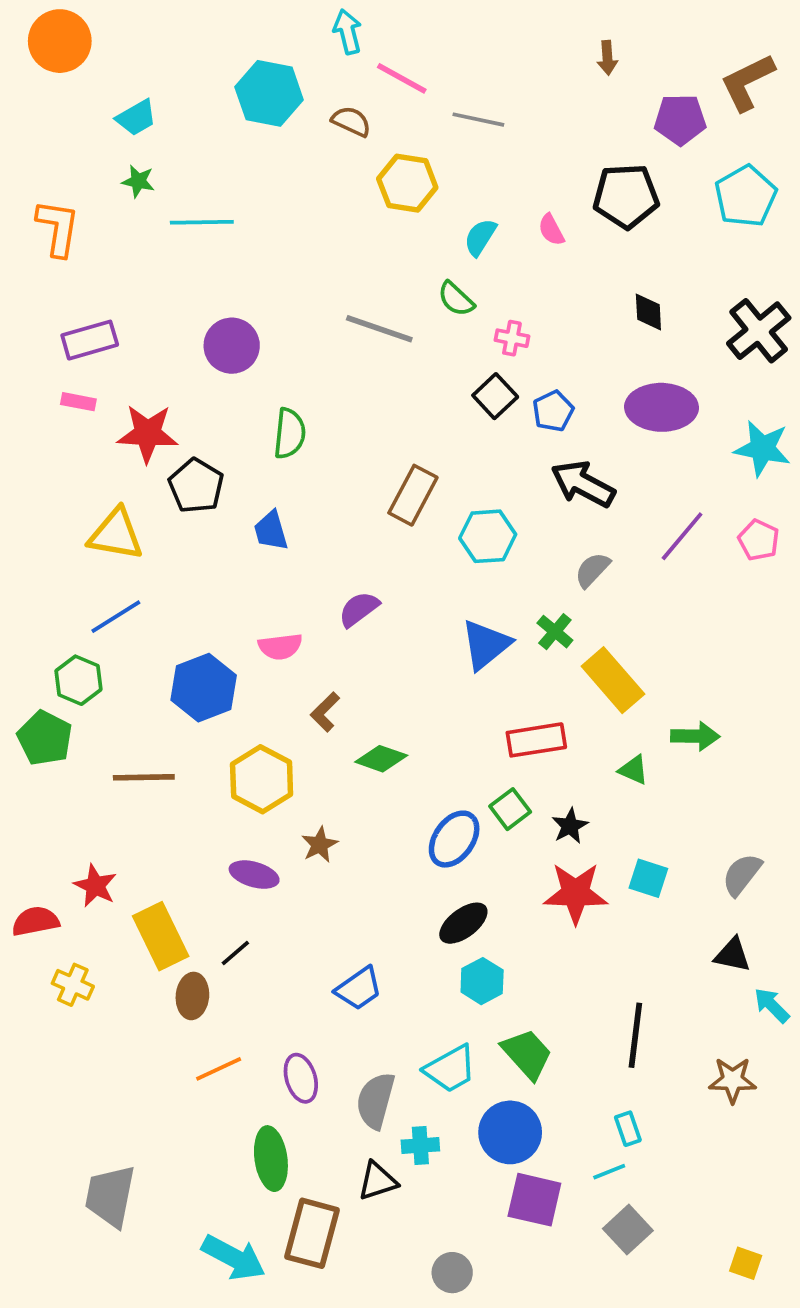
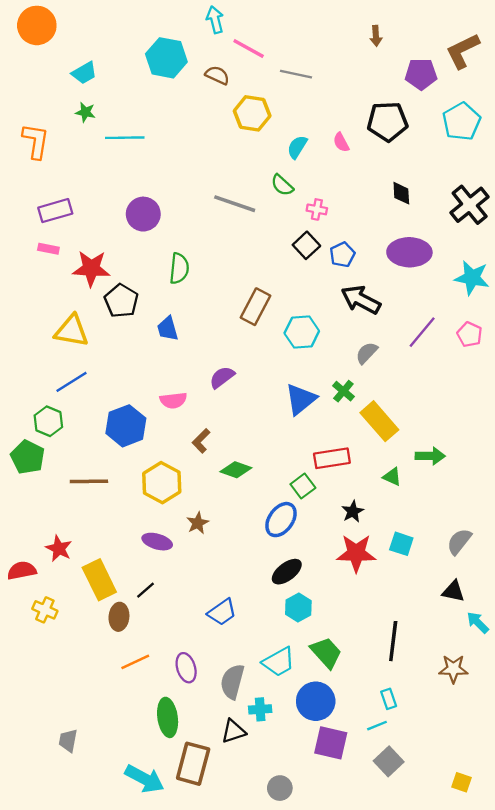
green square: (510, 809) -> (303, 486), moved
gray trapezoid: (110, 1196) -> (68, 741), size x0.6

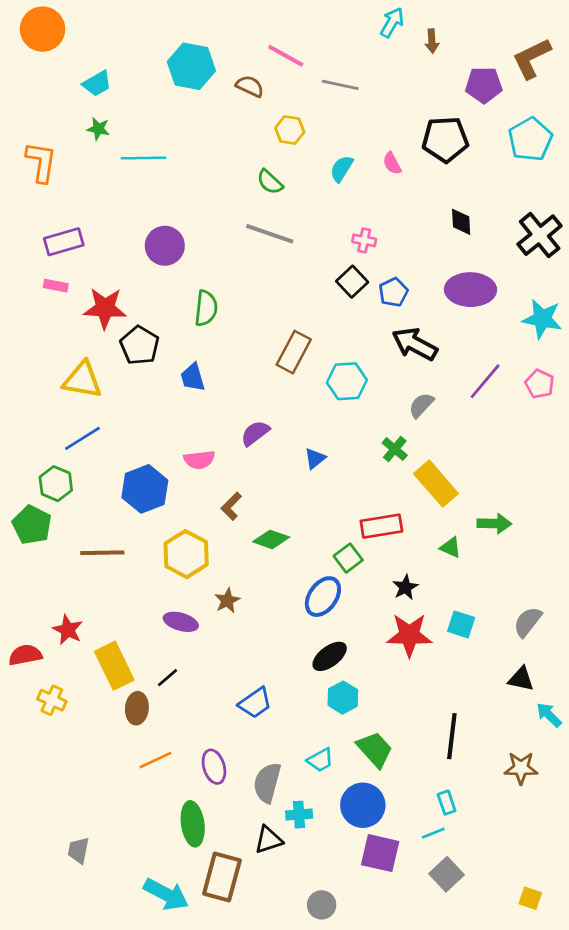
cyan arrow: (215, 20) -> (392, 22), moved, turned 44
yellow hexagon: (252, 113) -> (290, 130), size x0.7
green semicircle: (282, 185) -> (270, 182), moved
blue triangle: (301, 399) -> (315, 458), moved, size x0.6
cyan trapezoid: (279, 662) -> (320, 760), size x0.7

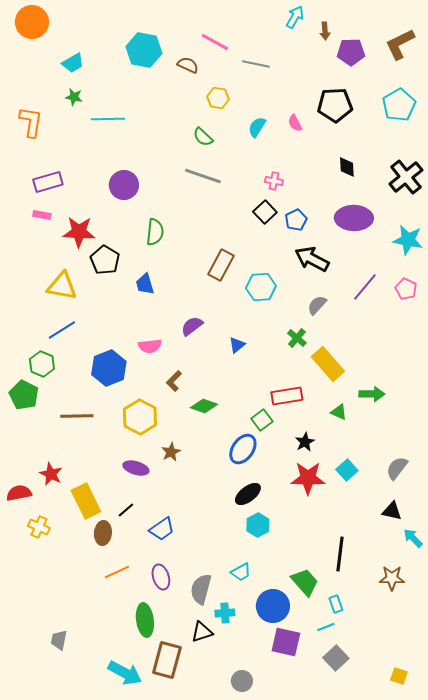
purple pentagon: (484, 85) -> (351, 52), moved
cyan square: (461, 624) -> (347, 470), turned 30
blue trapezoid: (255, 703) -> (162, 529), moved
green trapezoid: (375, 749) -> (305, 582), moved

